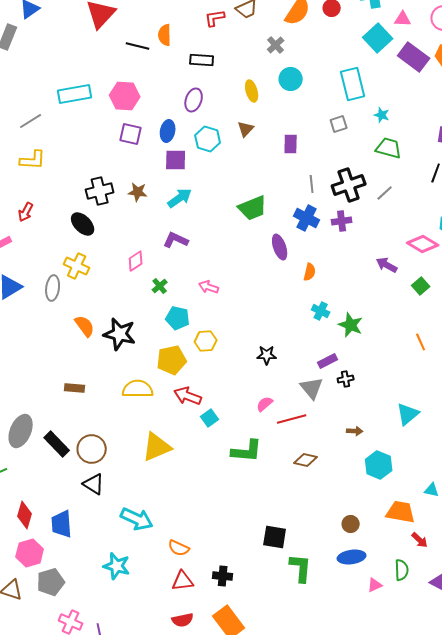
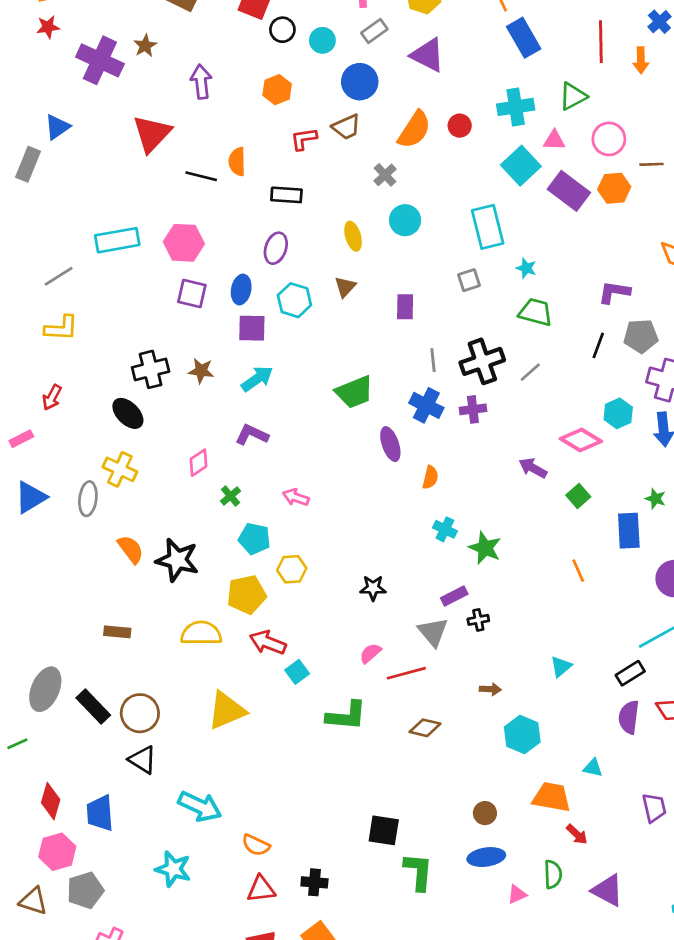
cyan triangle: (408, 414) -> (561, 667), size x0.7

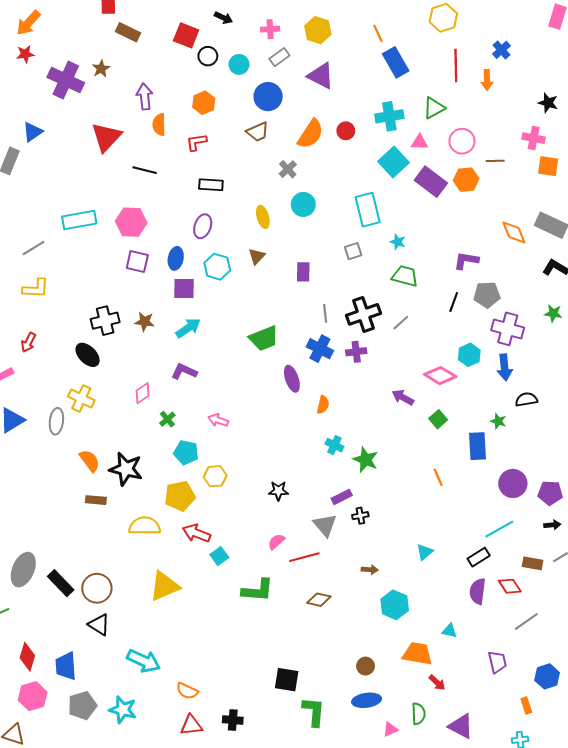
red L-shape: (304, 139) -> (196, 142), moved
orange semicircle: (237, 162) -> (159, 125), moved
brown rectangle: (117, 632) -> (96, 500), moved
gray pentagon: (85, 890) -> (82, 705), moved

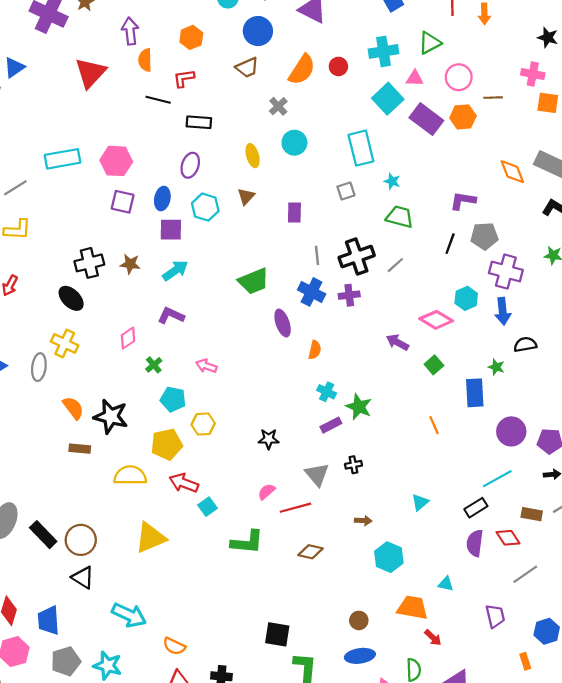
black line: (145, 170) -> (158, 100), moved
purple rectangle: (342, 497) -> (331, 425), moved

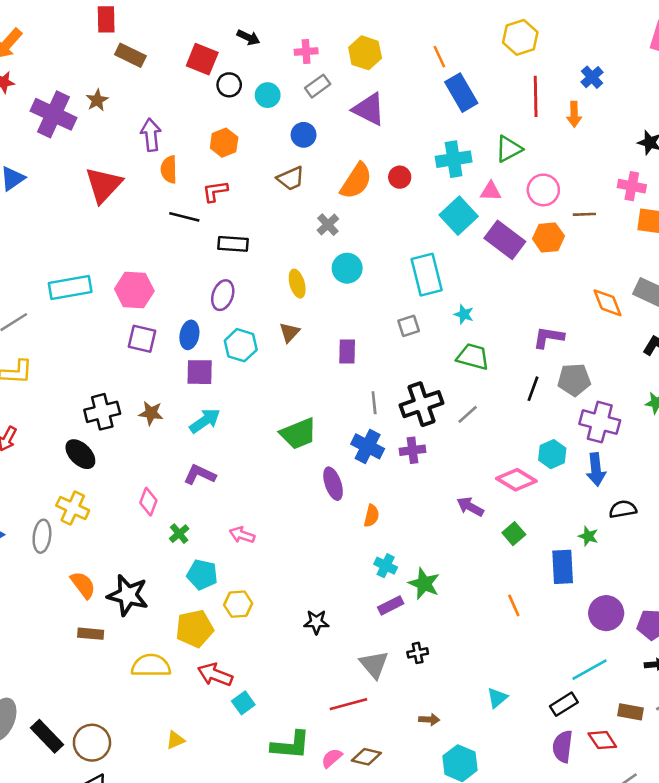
blue circle: (258, 31) -> (304, 135), size x0.7
pink diamond: (128, 338) -> (148, 502), turned -35
pink semicircle: (266, 492) -> (332, 758), moved
yellow triangle: (151, 538) -> (175, 740), size x0.5

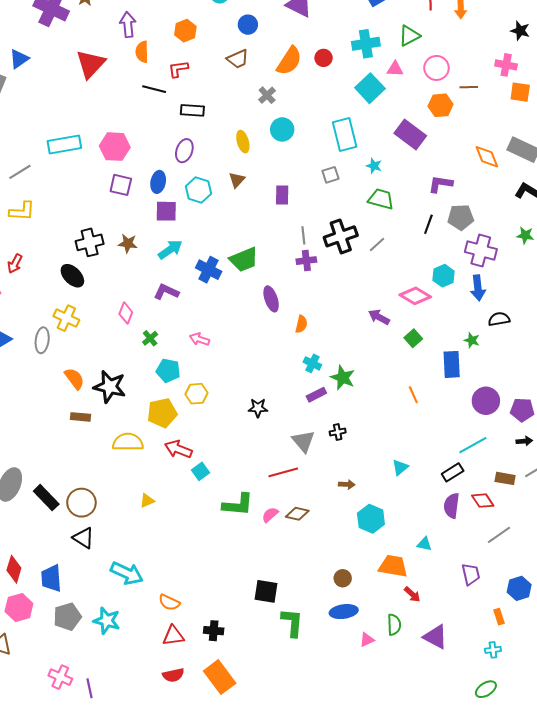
purple rectangle: (505, 240) -> (410, 135), moved
blue cross: (368, 446) -> (209, 270), moved
purple cross: (413, 450) -> (306, 261), moved

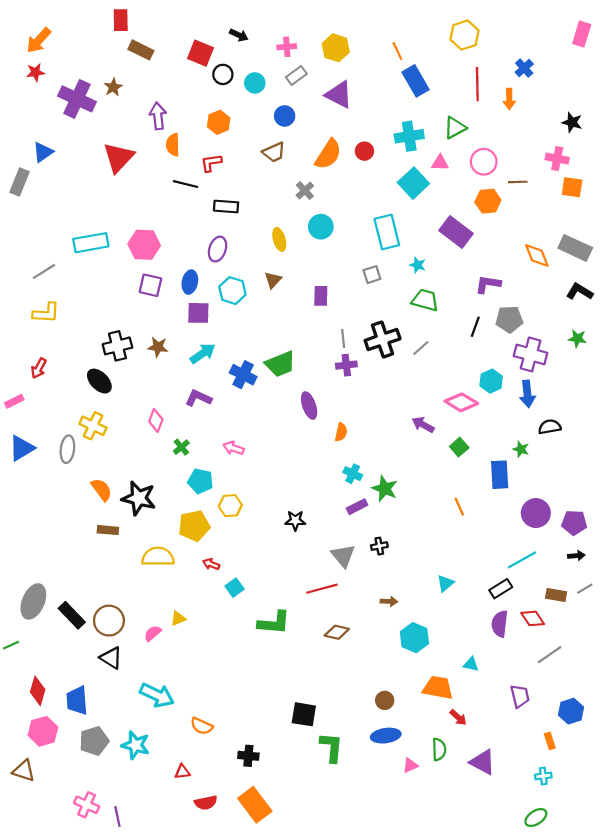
red arrow: (178, 449) -> (211, 564), size x0.6
pink semicircle: (270, 515) -> (153, 633), moved
red triangle: (173, 636) -> (182, 772), moved, size x0.7

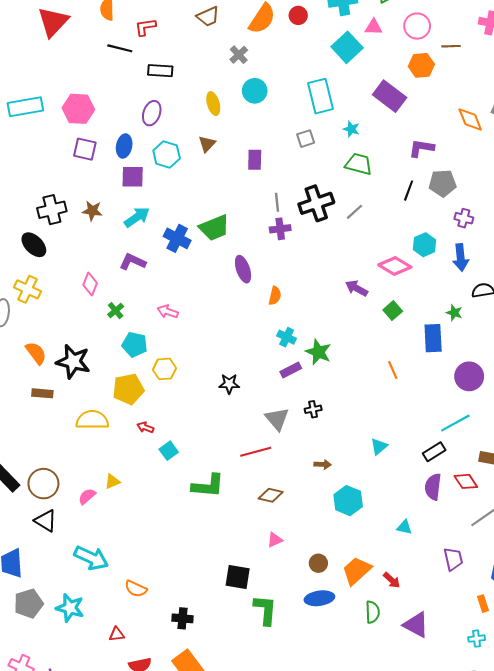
purple cross: (531, 354) -> (464, 218), size x0.6
orange trapezoid: (438, 688) -> (357, 571), moved, turned -52
pink triangle: (410, 765) -> (275, 540), moved

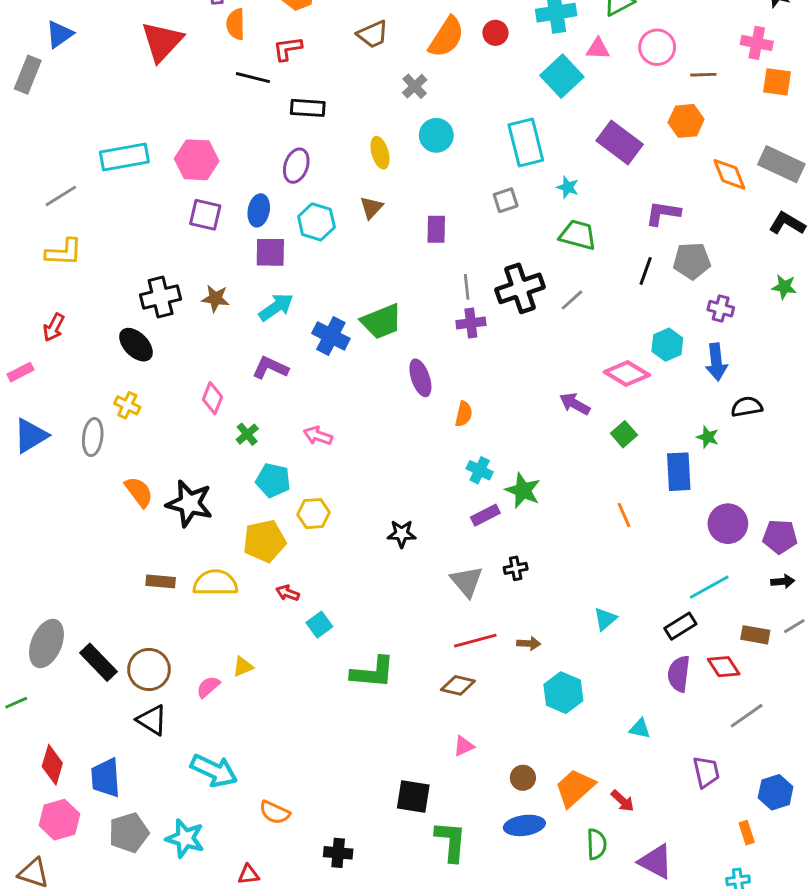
orange hexagon: (421, 65) -> (686, 121), moved
yellow cross: (28, 289) -> (127, 405), size x0.7
brown rectangle: (42, 393) -> (161, 581), moved
red line: (256, 452) -> (475, 641), moved

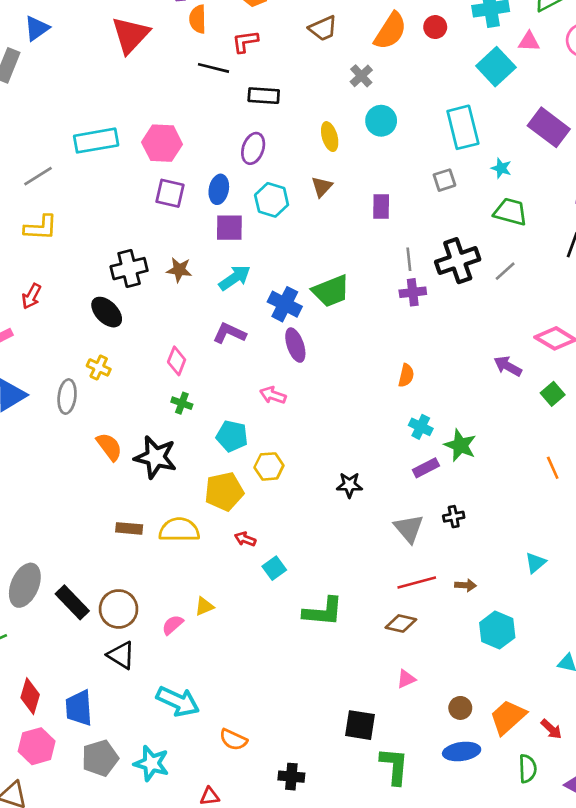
purple ellipse: (420, 378) -> (295, 345), moved
green cross: (247, 434) -> (182, 403), moved, turned -30

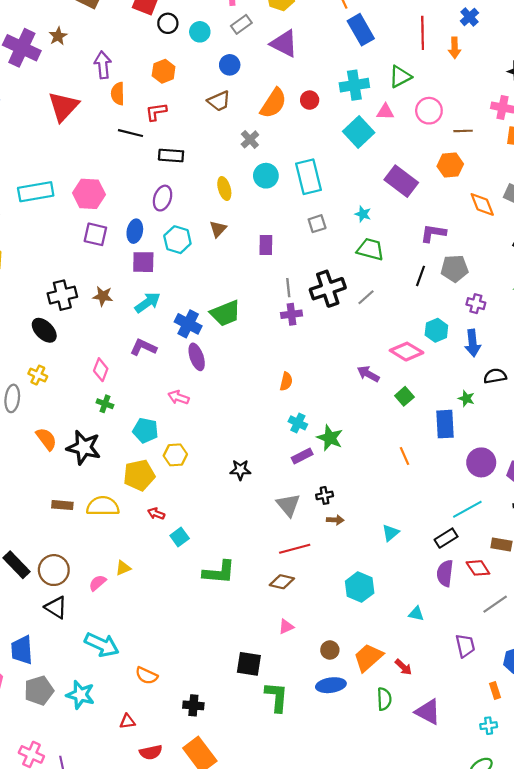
cyan rectangle: (463, 127) -> (309, 177), moved
brown arrow: (466, 585) -> (335, 520), moved

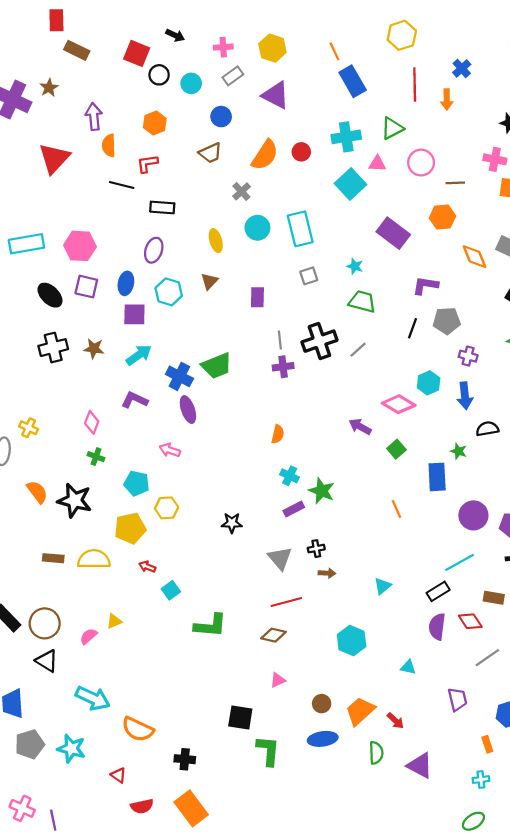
black ellipse: (44, 330) -> (50, 295), moved
orange semicircle: (147, 676) -> (138, 729), size x1.4
red triangle: (127, 721) -> (118, 775), turned 42

